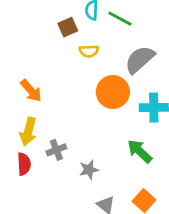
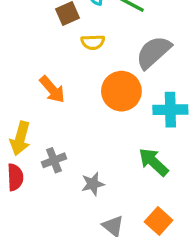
orange arrow: (31, 91) -> (52, 89), moved

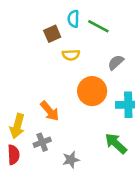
gray semicircle: (154, 52) -> (116, 62), size x0.6
orange arrow: (52, 89) -> (50, 111), moved

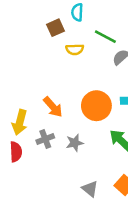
green line: (98, 26) -> (105, 37), moved
orange circle: (92, 91) -> (96, 106), moved
gray star: (71, 160) -> (75, 143), moved

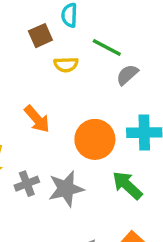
orange arrow: (53, 107) -> (37, 119), moved
gray star: (75, 143) -> (66, 189), size x1.5

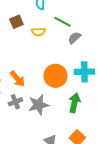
brown square: (40, 36) -> (16, 22), moved
orange arrow: (37, 119) -> (17, 79), moved
green arrow: (127, 185) -> (74, 103), turned 60

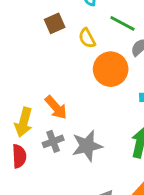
yellow semicircle: (38, 32) -> (87, 38), turned 64
orange circle: (55, 76) -> (111, 69), moved

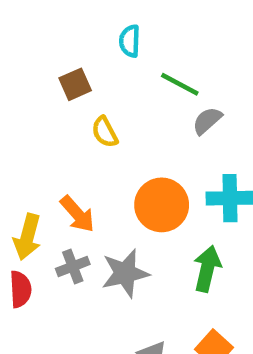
yellow semicircle: (87, 38) -> (105, 132), moved
orange circle: (111, 69) -> (162, 205), moved

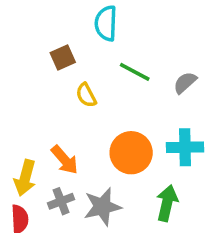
cyan semicircle: (130, 41) -> (106, 23), size x1.4
green line: (180, 84) -> (135, 72), moved
gray semicircle: (207, 121) -> (185, 83), moved

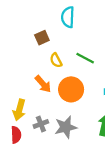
green line: (135, 72) -> (85, 58), moved
orange circle: (131, 153) -> (71, 89), moved
orange arrow: (65, 160) -> (43, 84), moved

